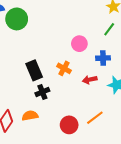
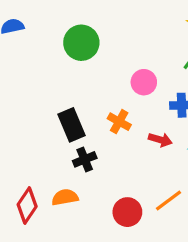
green circle: (17, 19) -> (81, 43), moved
red arrow: (90, 80) -> (160, 140), turned -152

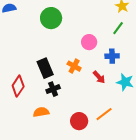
red arrow: (160, 140) -> (99, 77), turned 32
red diamond: (27, 205) -> (18, 86), moved

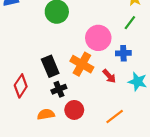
pink circle: (89, 42) -> (98, 38), size x1.5
orange cross: (74, 66) -> (82, 64), size x1.5
red circle: (79, 121) -> (74, 110), moved

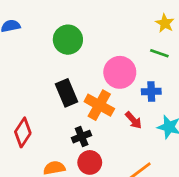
green line: (130, 23) -> (159, 53), turned 72
black rectangle: (50, 66) -> (67, 93), moved
black cross: (59, 89) -> (82, 137), moved

